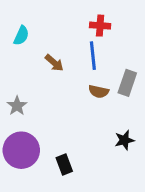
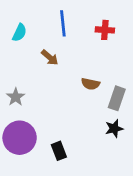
red cross: (100, 26) -> (105, 30), moved
blue line: (93, 56) -> (63, 23), moved
gray rectangle: (127, 83) -> (117, 98), moved

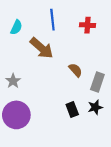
brown arrow: (50, 58) -> (42, 48), size x1.6
brown semicircle: (90, 84) -> (75, 70), turned -144
black rectangle: (59, 151) -> (72, 109), moved

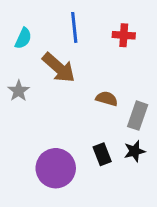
brown semicircle: (75, 70) -> (107, 99), turned -32
gray star: (13, 81) -> (19, 91), moved
purple circle: (16, 115) -> (56, 168), moved

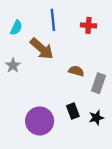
black star: (135, 151) -> (96, 118), moved

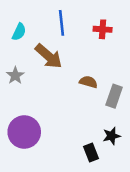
black rectangle: (73, 111) -> (91, 153), moved
purple circle: (40, 121) -> (24, 132), moved

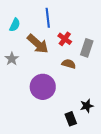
red cross: (103, 29) -> (65, 39), moved, turned 32
gray rectangle: (114, 96) -> (87, 48), moved
purple circle: (24, 132) -> (43, 87), moved

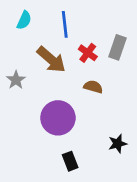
cyan semicircle: (15, 25) -> (24, 20), moved
gray rectangle: (87, 48) -> (118, 47), moved
black rectangle: (71, 119) -> (70, 161), moved

